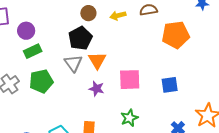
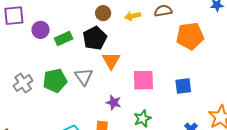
green rectangle: (33, 51) -> (64, 38), moved
gray triangle: (73, 63) -> (84, 77), moved
purple star: (97, 89) -> (114, 103), moved

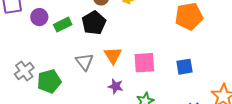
orange triangle: (111, 61) -> (113, 55), moved
green pentagon: (55, 81) -> (49, 81), moved

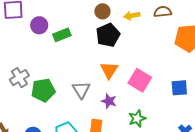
black pentagon: (94, 23) -> (108, 35), moved
gray triangle: (85, 62) -> (81, 90), moved
pink square: (144, 63) -> (140, 80), turned 30

